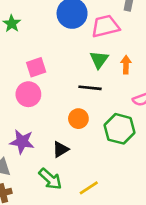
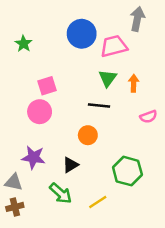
green hexagon: (120, 129) -> (127, 171), moved

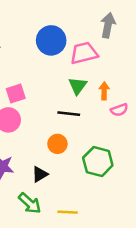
pink semicircle: (148, 117) -> (119, 110), moved
green hexagon: (127, 171) -> (98, 162), moved
yellow line: (98, 202) -> (68, 212), turned 36

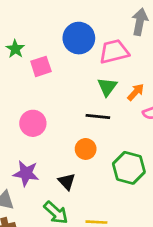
orange arrow: (104, 91) -> (136, 92), turned 42
pink square: (16, 93) -> (41, 66), moved
black triangle: (40, 174) -> (67, 181), turned -42

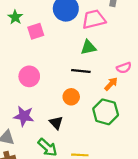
green triangle: (107, 87) -> (88, 47), turned 42
orange arrow: (136, 92) -> (111, 84), moved

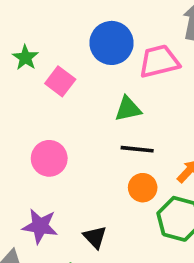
pink square: (36, 31) -> (60, 81), turned -35
green triangle: (88, 47) -> (128, 109), moved
orange circle: (71, 97) -> (143, 188), moved

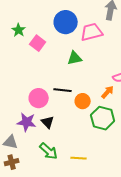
black line: (137, 149) -> (63, 90), moved
pink circle: (49, 158) -> (39, 98), moved
black triangle: (95, 237) -> (48, 122), moved

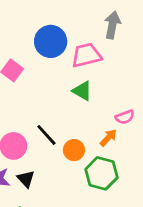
green triangle: (75, 58) -> (82, 91), moved, turned 42
black line: (63, 90) -> (46, 135), turned 42

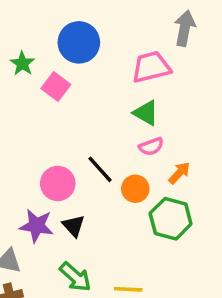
blue circle: (51, 41) -> (79, 42), moved
pink semicircle: (125, 117) -> (151, 146), moved

